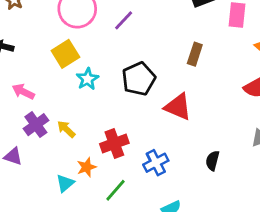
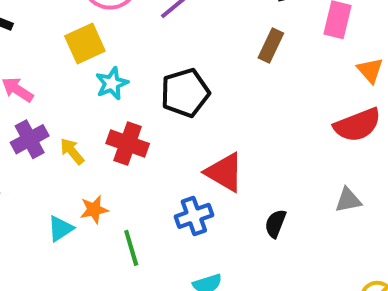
brown rectangle: (195, 54) -> (271, 45), moved
red triangle: (178, 107) -> (224, 172), moved
red cross: (114, 143) -> (128, 144), moved, turned 32
green line: (116, 190) -> (131, 248), turned -65

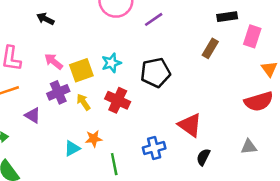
yellow square: (85, 43) -> (81, 70), moved
red triangle: (224, 172) -> (190, 125), moved

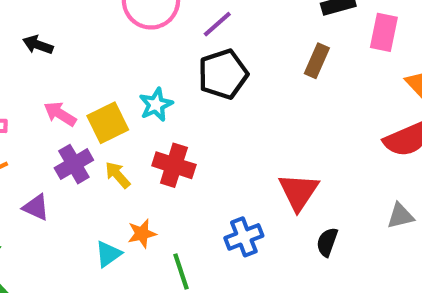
black pentagon: (155, 73) -> (223, 74), moved
red triangle: (190, 125) -> (299, 192), turned 35

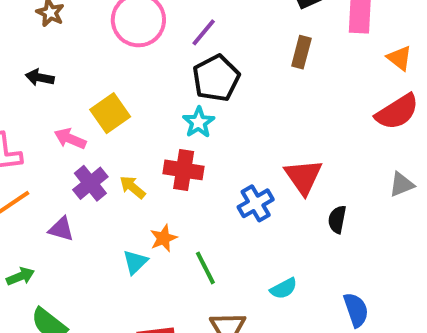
cyan star: (156, 105) -> (199, 122), moved
yellow square: (108, 123) -> (110, 113), moved
blue cross: (244, 237) -> (256, 203), moved

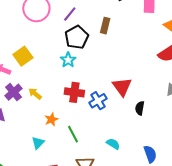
brown rectangle: (301, 52) -> (105, 26), moved
red cross: (184, 170) -> (74, 92), moved
cyan triangle: (135, 262) -> (38, 143), moved
cyan semicircle: (284, 288) -> (113, 144), turned -120

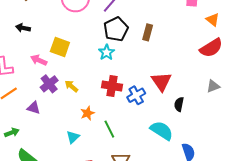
brown rectangle: (105, 26) -> (148, 32), moved
yellow square: (23, 56) -> (60, 47), turned -36
cyan semicircle: (113, 144) -> (162, 131), moved, size x1.6

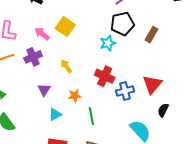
purple cross: (49, 84) -> (33, 57), moved
purple triangle: (34, 108) -> (44, 90), moved, turned 32

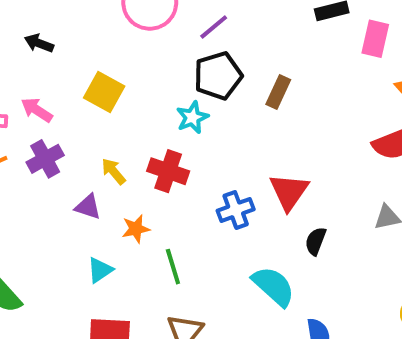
pink arrow: (42, 34) -> (37, 110), moved
red cross: (105, 76) -> (168, 171), moved
purple triangle: (44, 90) -> (88, 207), moved, turned -40

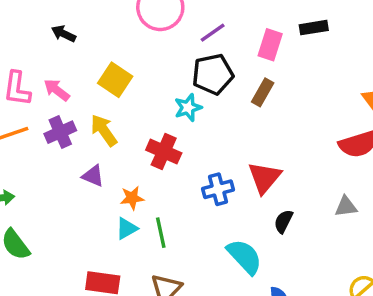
pink rectangle: (375, 39) -> (270, 45), moved
yellow arrow: (113, 171) -> (104, 130), moved, size x1.4
cyan triangle: (100, 270) -> (127, 228), moved

